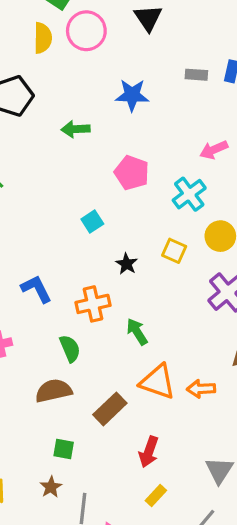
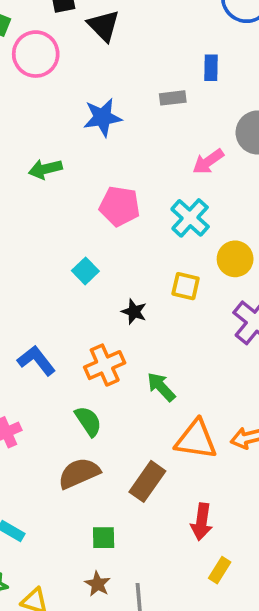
gray rectangle: (196, 75) -> (173, 98), moved

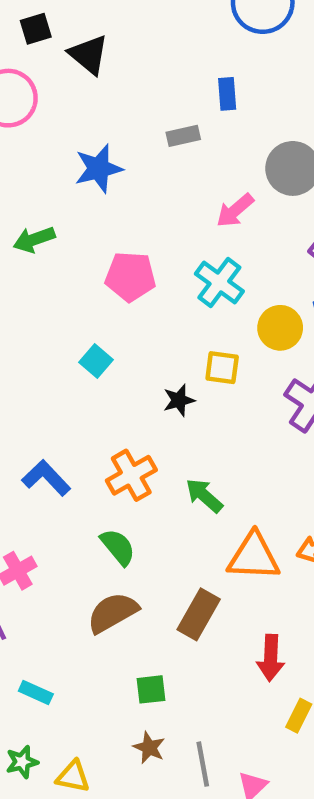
black star: (134, 312) -> (179, 400), moved, turned -30

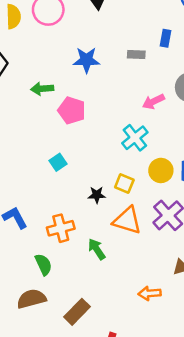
pink pentagon: (130, 277) -> (72, 110), moved
orange triangle: (254, 557) -> (127, 220), moved

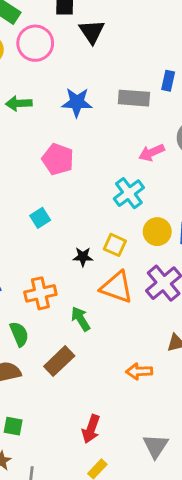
gray rectangle: (136, 54) -> (134, 98), size x1.5
green arrow: (42, 89) -> (19, 103), moved
brown rectangle: (77, 312) -> (59, 361), moved

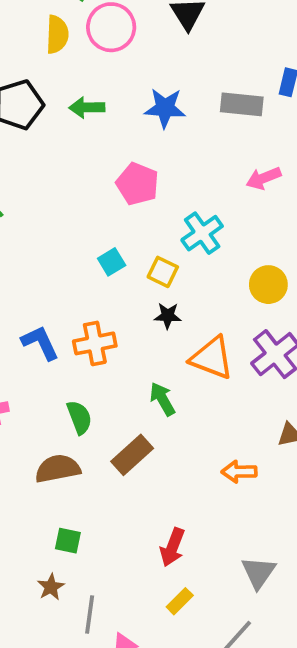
cyan cross: (129, 193) -> (202, 233), moved
yellow square: (115, 245) -> (163, 272), moved
orange cross: (40, 293) -> (95, 343), moved

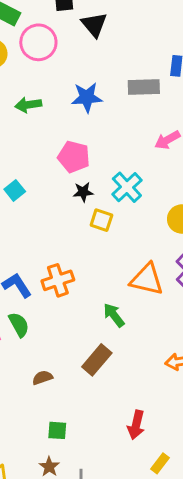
cyan square: (112, 262) -> (15, 190), moved
black star: (168, 316) -> (83, 192), moved
green semicircle: (79, 417) -> (19, 325), moved
brown semicircle: (58, 469) -> (42, 378), size x0.6
yellow rectangle: (180, 601) -> (160, 463), moved

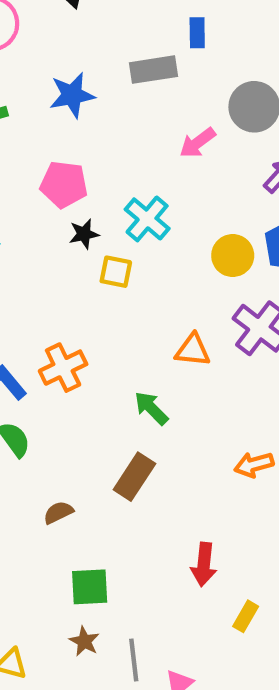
orange triangle: (147, 279) -> (193, 350), size x0.7
green square: (57, 430) -> (90, 587), size x1.4

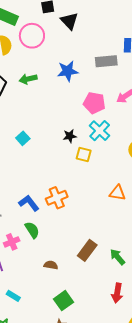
pink pentagon: (64, 184) -> (94, 103), moved
green arrow: (151, 408) -> (117, 257), moved
brown semicircle: (58, 512) -> (51, 265), turned 32
green square: (90, 587) -> (63, 301), turned -36

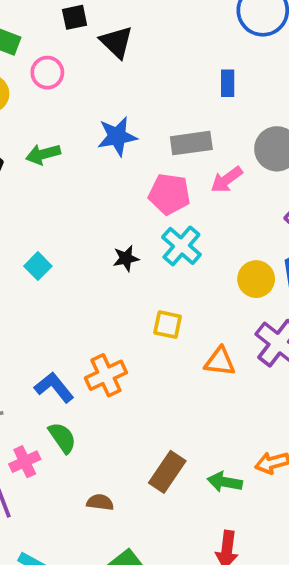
pink circle: (32, 36) -> (47, 73), size x0.7
gray rectangle: (106, 61) -> (191, 143), moved
yellow square: (84, 154) -> (168, 325), moved
green arrow: (117, 257) -> (225, 482), turned -36

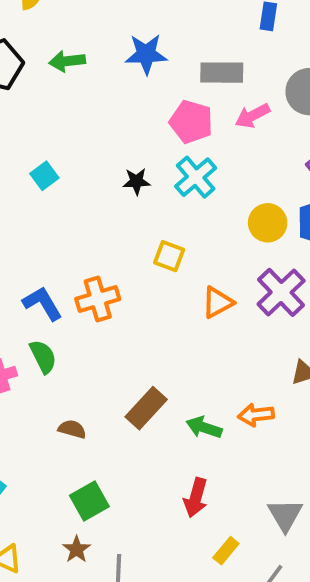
orange triangle: (220, 362) -> (218, 302), turned -44

